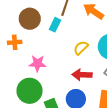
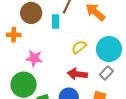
cyan rectangle: (55, 25) -> (56, 22), turned -32

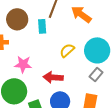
red arrow: (77, 74) -> (53, 77), moved

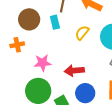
yellow semicircle: (67, 50) -> (82, 33), moved

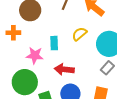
cyan rectangle: (55, 22) -> (54, 43), moved

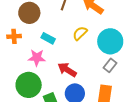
cyan rectangle: (54, 43) -> (48, 38), moved, turned -56
red arrow: (64, 69) -> (67, 70), turned 30

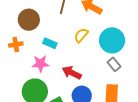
gray rectangle: (110, 65) -> (114, 64), turned -72

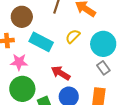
cyan rectangle: (50, 43) -> (41, 42), size x1.6
pink star: (40, 64) -> (19, 62), moved

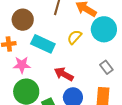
cyan circle: (103, 44) -> (104, 29), moved

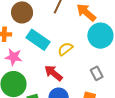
yellow semicircle: (74, 37) -> (65, 49), moved

